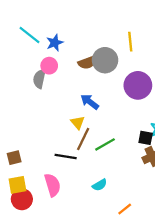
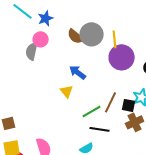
yellow line: (130, 42) -> (115, 39), moved
brown semicircle: (88, 62) -> (76, 36), turned 60
brown line: (83, 139) -> (111, 102), moved
black line: (66, 156) -> (100, 129), moved

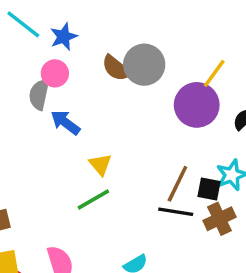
yellow line: (115, 39) -> (214, 73), moved, turned 42
blue arrow: (78, 72) -> (65, 122), moved
green line: (92, 111) -> (93, 199), moved
black line: (100, 129) -> (176, 212), moved

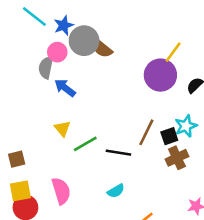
gray circle: (144, 65) -> (84, 41), moved
yellow triangle: (100, 164) -> (62, 129), moved
black square: (209, 189) -> (169, 136), turned -30
black line: (176, 212) -> (118, 153), moved

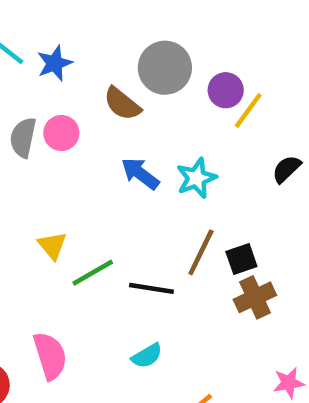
gray circle: (84, 41) -> (165, 68), moved
pink circle: (57, 52) -> (61, 133), moved
purple circle: (160, 75) -> (226, 90), moved, size x0.6
blue arrow: (65, 88) -> (140, 174), moved
cyan star: (186, 126) -> (196, 178), moved

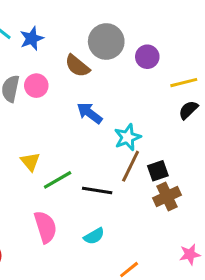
yellow line: (248, 110) -> (184, 83), moved, turned 40
cyan star: (196, 178) -> (128, 137), moved
pink semicircle: (50, 356) -> (45, 227), moved

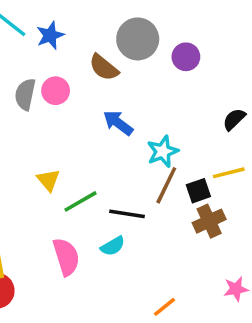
yellow line: (184, 83) -> (229, 173), moved
cyan semicircle: (94, 236) -> (113, 246), moved

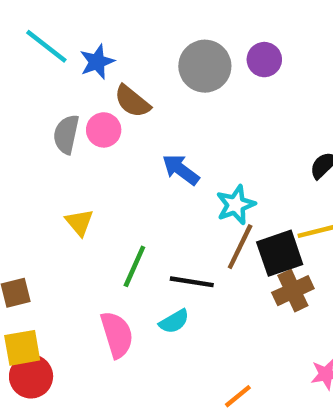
purple circle: (186, 57) -> (264, 60), moved
brown semicircle: (104, 68) -> (132, 101), moved
yellow triangle: (48, 180) -> (79, 222), moved
black square: (198, 191) -> (280, 253), size x1.5
green line: (81, 201) -> (134, 266), turned -36

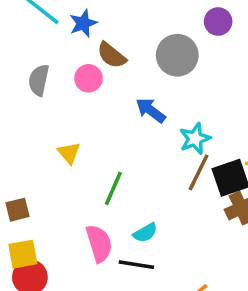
gray circle: (205, 66) -> (177, 55), moved
gray semicircle: (66, 134) -> (39, 80), moved
black line: (192, 282) -> (136, 265), moved

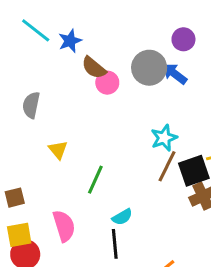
pink circle: (88, 78) -> (107, 83), moved
gray semicircle: (39, 80) -> (31, 105), moved
blue arrow: (151, 110) -> (174, 74), moved
pink semicircle: (99, 243) -> (64, 226), moved
black line: (136, 265) -> (115, 244), turned 76

